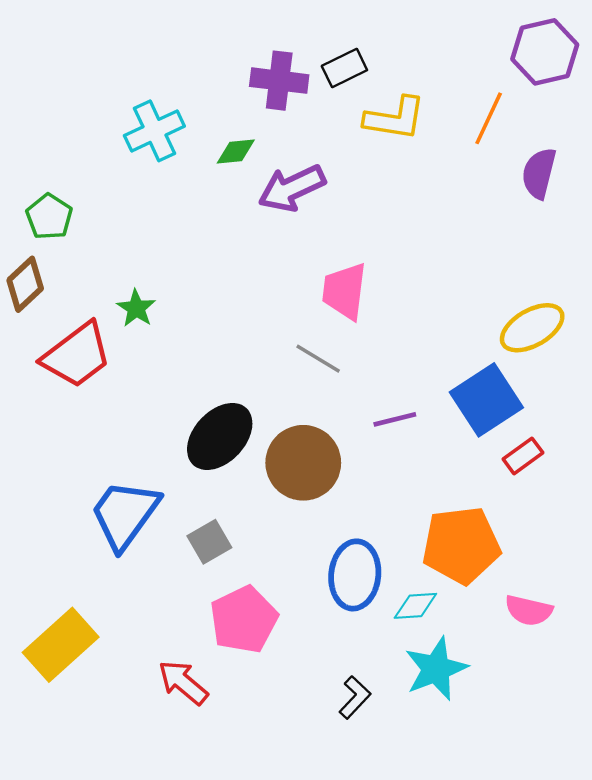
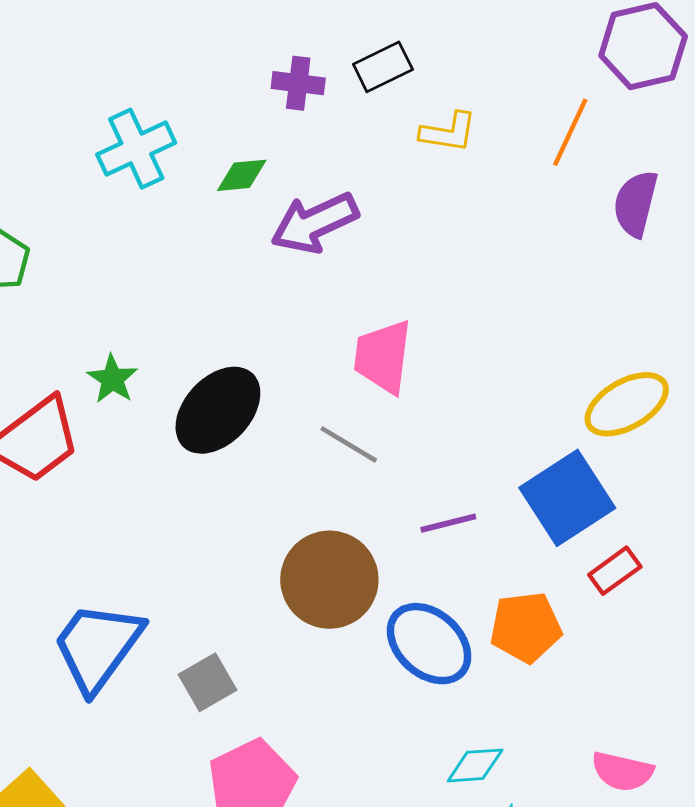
purple cross: (279, 81) -> (298, 83), size x0.7
yellow L-shape: (395, 118) -> (448, 132), size x0.7
black ellipse: (220, 436) -> (218, 410), moved
orange pentagon: (461, 545) -> (526, 627), moved, size x0.7
blue ellipse: (355, 575) -> (429, 644), moved, turned -54

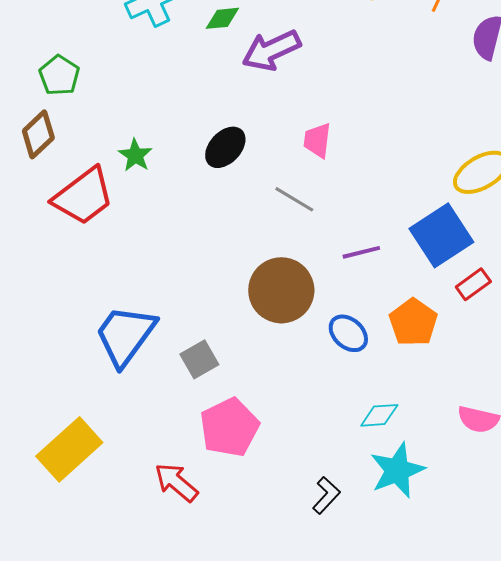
pink trapezoid: (383, 357) -> (317, 140), size x0.7
black ellipse: (218, 410) -> (225, 147), moved, size x0.7
orange pentagon: (526, 627) -> (413, 322), turned -30
blue ellipse: (429, 644) -> (348, 333), size x0.7

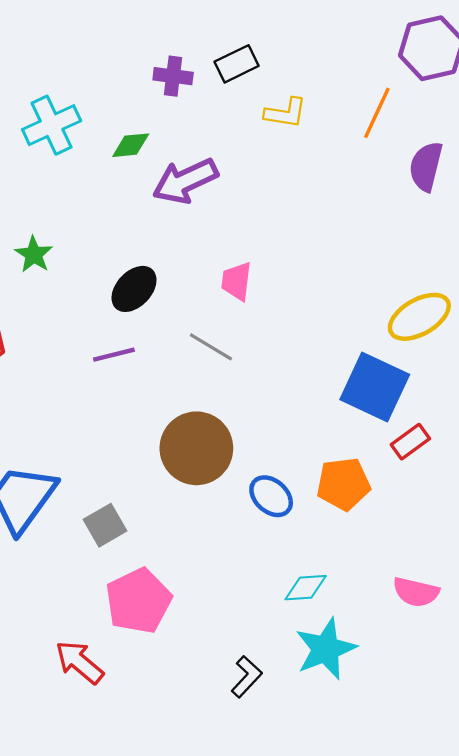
green star: (135, 155) -> (34, 254), moved
blue square: (441, 235) -> (375, 387), turned -32
purple line: (361, 252) -> (114, 355), moved
orange pentagon: (413, 322) -> (344, 484), turned 30

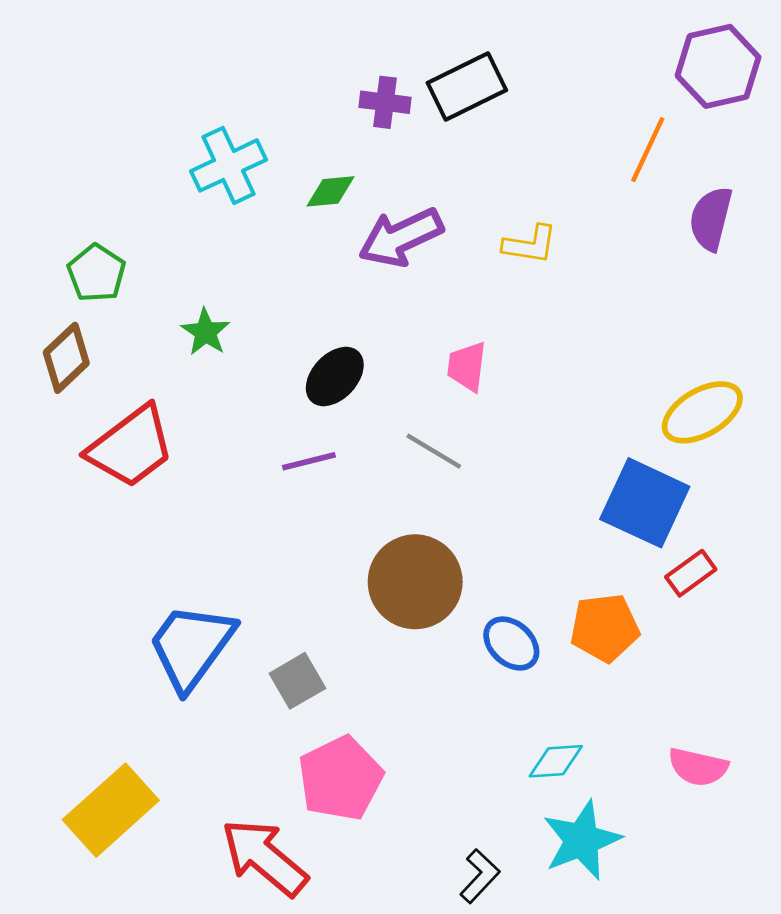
black rectangle: (237, 64) -> (467, 87), size x1.4
yellow L-shape: (286, 113) -> (530, 244), moved
red arrow: (79, 662) -> (264, 857), size x1.4

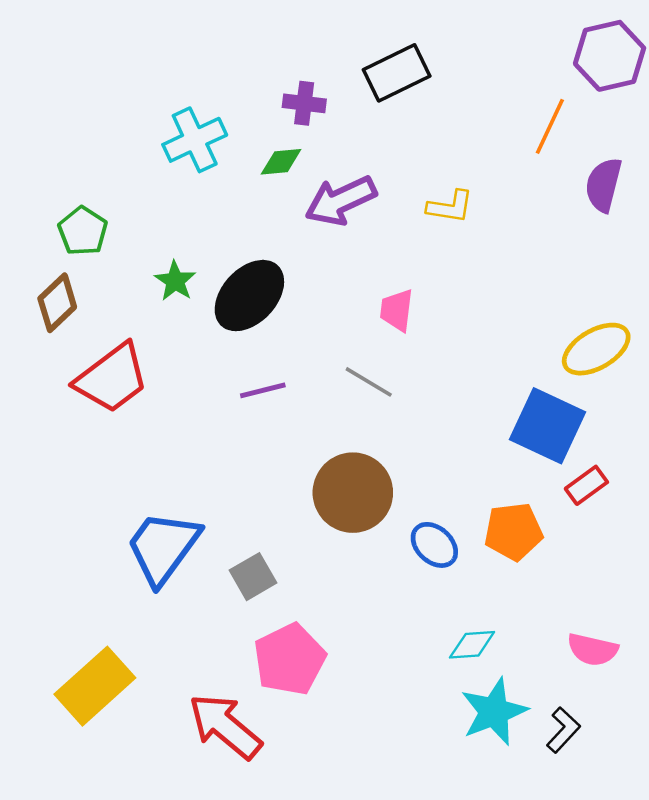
purple cross: (385, 102) -> (304, 103), moved
black ellipse: (335, 376) -> (249, 296), moved, size x1.4
black L-shape: (480, 876) -> (563, 730), moved

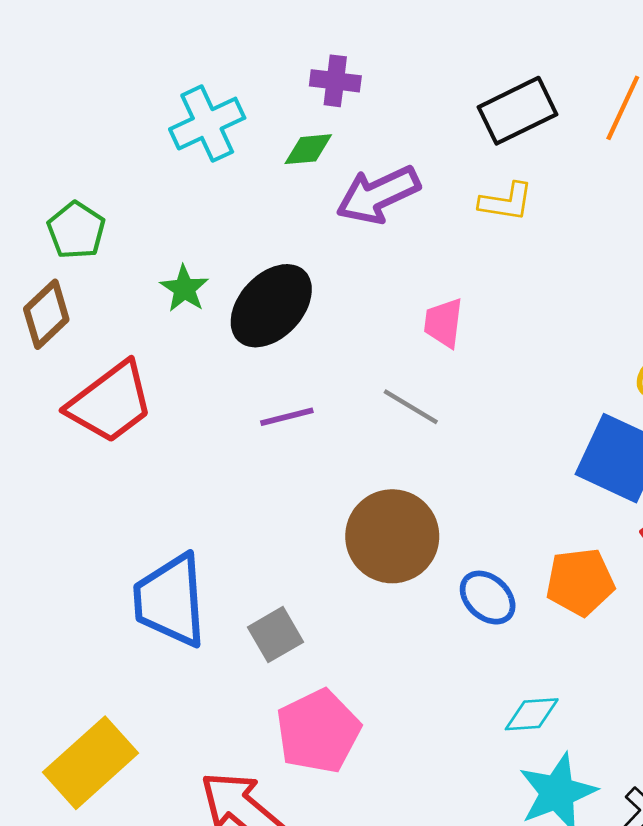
black rectangle: (397, 73) -> (517, 111), moved
blue trapezoid: (163, 547) -> (170, 600), turned -40

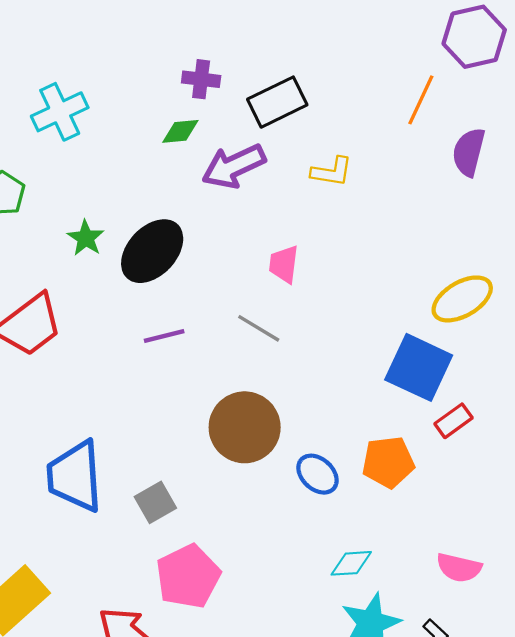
black rectangle: (517, 111) -> (277, 102), moved
cyan cross: (207, 124) -> (60, 112), moved

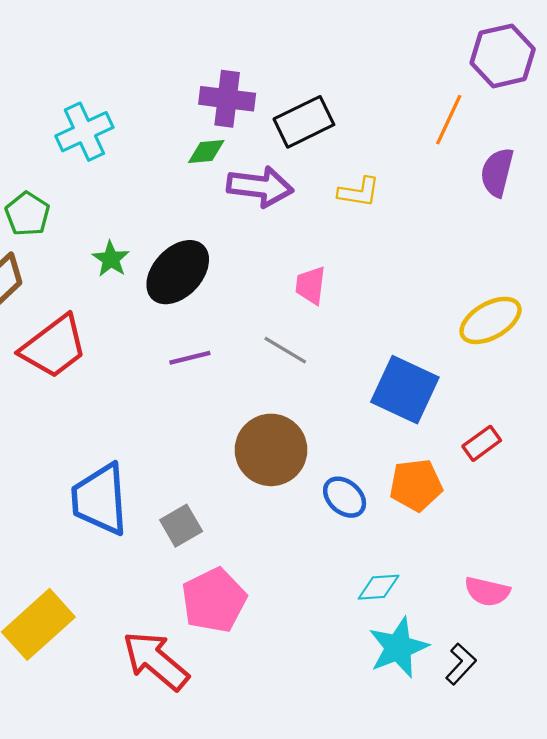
purple cross: (201, 79) -> (227, 99), size x1.4
purple arrow: (234, 166) -> (260, 187), turned -148
blue square: (419, 367) -> (405, 390), moved

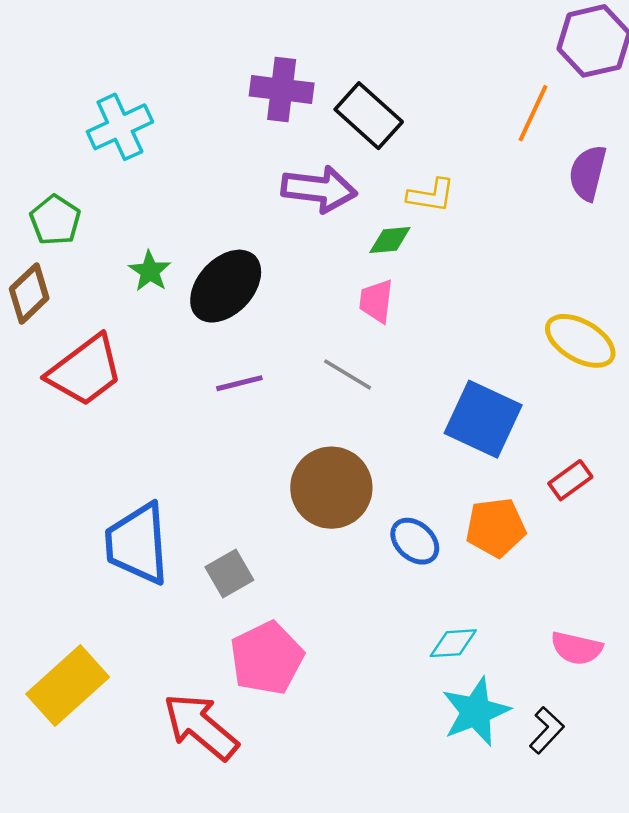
black rectangle: (304, 122) -> (369, 116), turned 68
green diamond: (206, 151) -> (390, 240), moved
yellow ellipse: (490, 320) -> (580, 341), turned 60

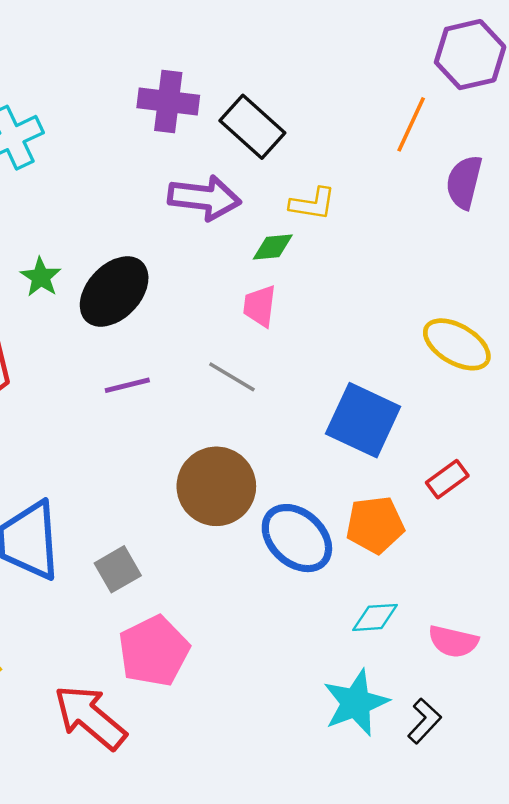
blue ellipse: (415, 541) -> (297, 538), size x1.5
cyan diamond: (453, 643) -> (375, 617), moved

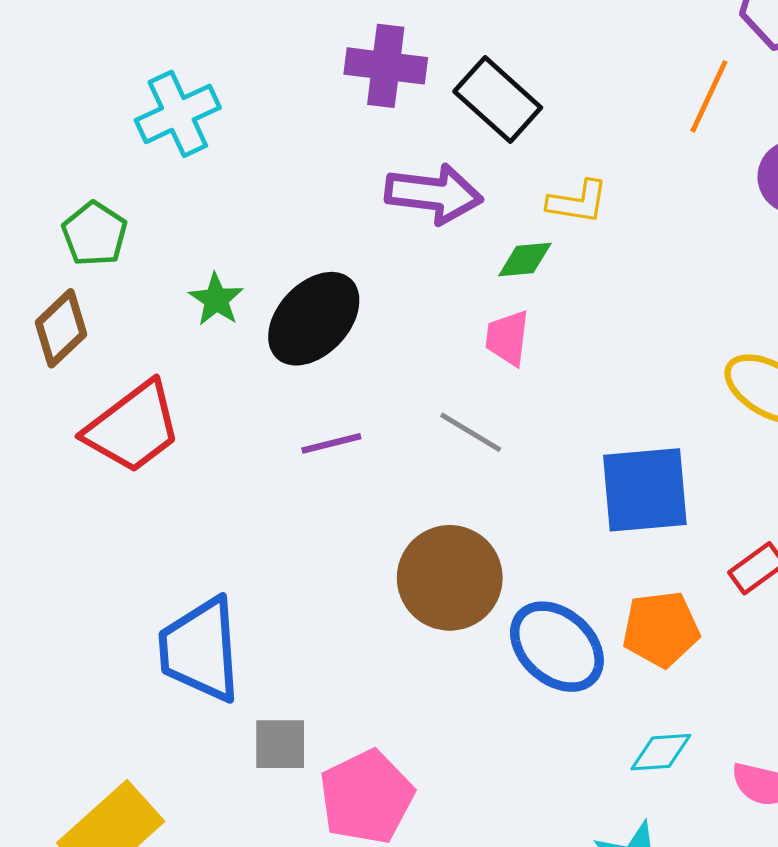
blue square: (363, 420) -> (645, 490), turned -30
gray square: (118, 569) -> (280, 744), moved, turned 30

